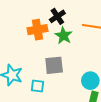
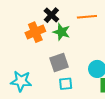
cyan square: (37, 86) -> (66, 84), moved

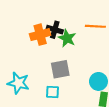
black cross: (51, 15) -> (55, 30), moved, turned -35
cyan square: (66, 84) -> (53, 92), moved

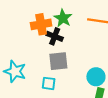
black cross: (55, 30) -> (55, 36), moved
green star: (67, 38) -> (63, 18), moved

